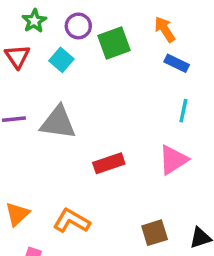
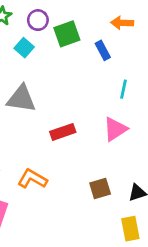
orange arrow: (165, 29) -> (122, 23), moved, turned -55
blue rectangle: (177, 63) -> (103, 50), moved, turned 36

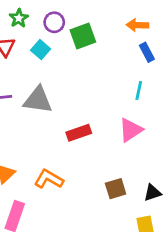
blue rectangle: (103, 50) -> (147, 52), moved

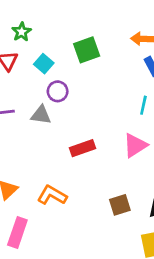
purple circle: (54, 22) -> (58, 91), moved
gray triangle: (38, 100) -> (41, 115), size x0.7

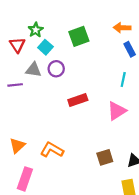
green star: (22, 32) -> (36, 30), moved
gray triangle: (41, 115) -> (34, 70), moved
red rectangle: (82, 148) -> (78, 100), moved

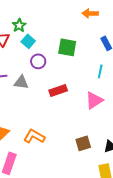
orange arrow: (122, 28) -> (90, 13), moved
green square: (79, 36) -> (67, 47), moved, turned 30
gray triangle: (34, 70) -> (21, 82), moved

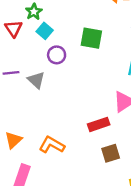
gray triangle: (21, 82) -> (36, 80), turned 35
red rectangle: (58, 90) -> (99, 124), moved

